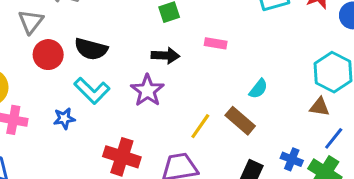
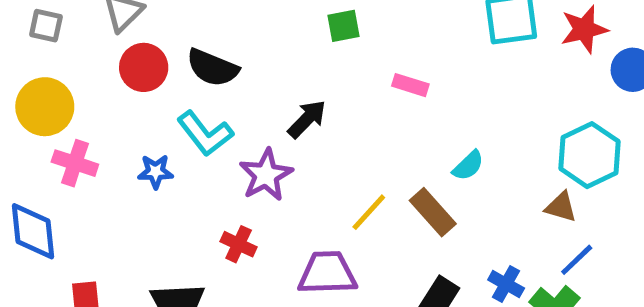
black arrow: (165, 56) -> (307, 119), moved, turned -56
purple star: (147, 91) -> (266, 175), moved
red cross: (122, 157) -> (239, 244), size x0.6

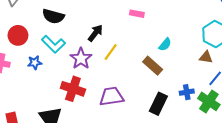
red circle: (144, 67) -> (18, 35), moved
yellow line: (369, 212) -> (111, 52), moved
red cross: (239, 244) -> (73, 89), size x1.6
blue cross: (506, 284) -> (187, 92), turned -32

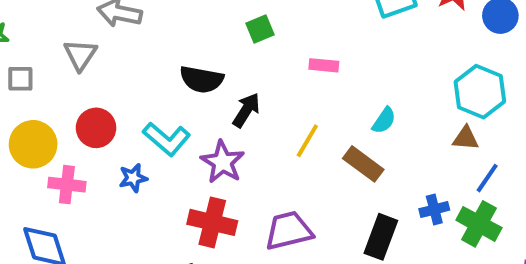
black semicircle: (53, 16) -> (202, 79), moved
yellow line: (111, 52) -> (307, 141), moved

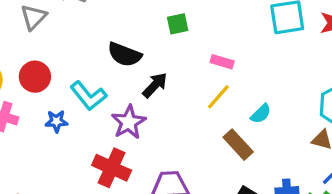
yellow line: (307, 141) -> (218, 97), moved

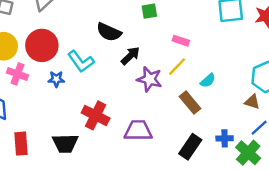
red circle: (35, 77) -> (42, 45), size x1.4
purple star: (129, 122) -> (149, 79), moved, turned -30

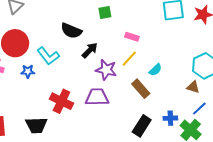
purple trapezoid: (138, 131) -> (97, 97), moved

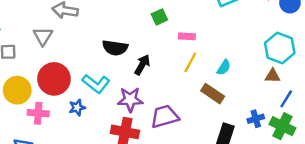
green square: (105, 12) -> (159, 17), moved
purple star: (106, 70) -> (130, 100), moved

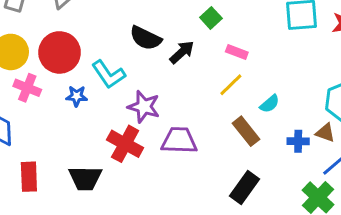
green square: (159, 17) -> (211, 18), turned -35
black arrow: (142, 65) -> (182, 52), moved
blue cross: (256, 119) -> (298, 141), moved

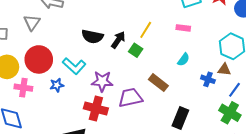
green square: (211, 18) -> (136, 50), moved
pink rectangle: (237, 52) -> (183, 28), moved
yellow line: (231, 85) -> (146, 30), moved
brown rectangle: (246, 131) -> (158, 83), moved
blue cross: (298, 141) -> (208, 79), turned 32

